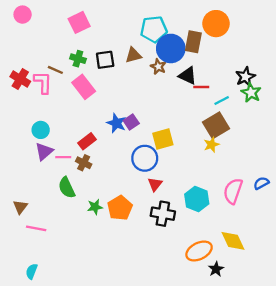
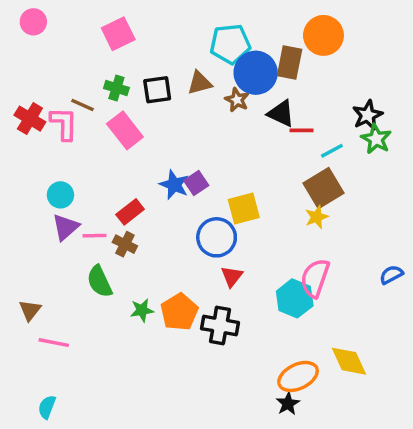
pink semicircle: (233, 191) -> (315, 278), moved
black cross: (163, 214) -> (220, 326), moved
black star: (216, 269) -> (288, 404), moved

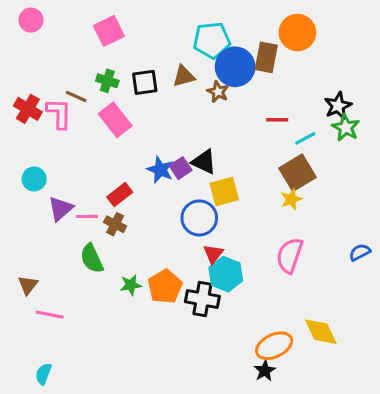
black triangle: (281, 113) -> (204, 162), moved
cyan circle: (60, 195) -> (34, 179), moved
cyan hexagon: (295, 298) -> (226, 274), moved

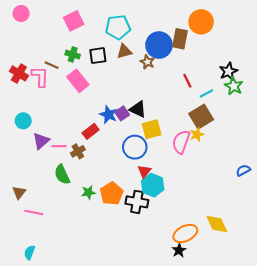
cyan pentagon: (212, 40) -> (118, 27), moved
red line: (277, 120) -> (187, 81), turned 64
red rectangle: (120, 195) -> (91, 131), moved
brown cross: (115, 224) -> (78, 151), turned 32
pink semicircle: (290, 255) -> (181, 142), moved

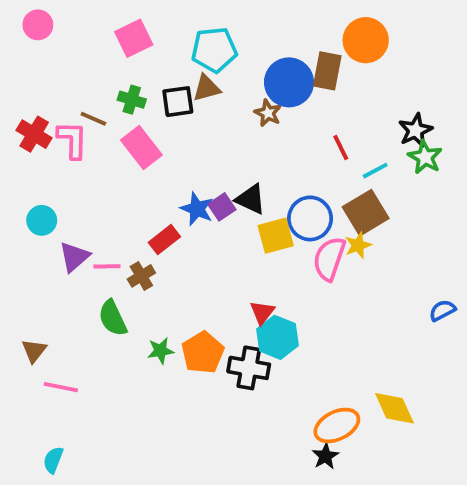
brown triangle: (124, 51) -> (207, 88), moved
blue circle: (135, 147) -> (310, 218), moved

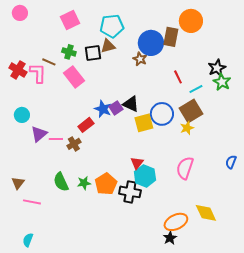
pink semicircle: (329, 259) -> (185, 168), moved
blue semicircle: (442, 310) -> (231, 162), turned -40
green semicircle: (113, 318) -> (61, 182), moved

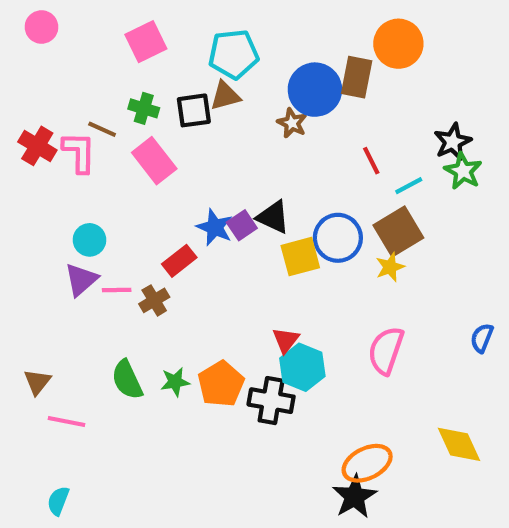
cyan circle: (22, 115) -> (89, 240), moved
yellow diamond: (206, 213) -> (459, 444), moved
black star: (170, 238) -> (355, 497), size x1.5

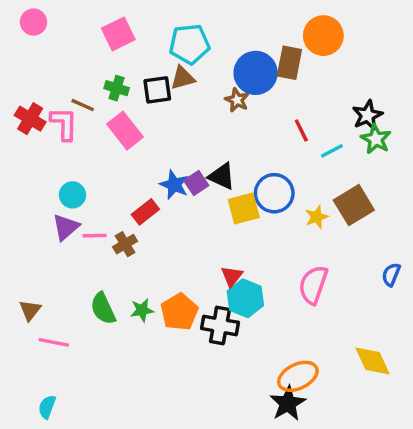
brown square: (398, 232) -> (354, 205), moved

